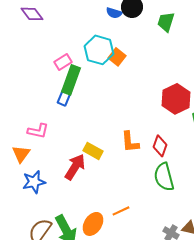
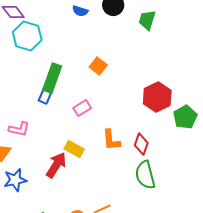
blue semicircle: (114, 13) -> (80, 11), moved
cyan hexagon: (99, 50) -> (27, 36), moved
orange square: (117, 57) -> (98, 66), moved
pink rectangle: (63, 62) -> (82, 108), moved

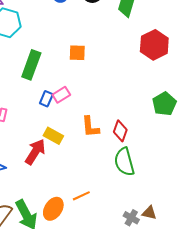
orange square: (98, 66) -> (77, 53), turned -36
blue rectangle: (45, 96) -> (46, 99), moved
red hexagon: (157, 97) -> (154, 45), moved

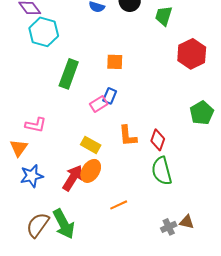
blue rectangle: (46, 99) -> (110, 96), moved
red arrow: (35, 152) -> (73, 178), moved
orange ellipse: (53, 209) -> (91, 171), moved
gray cross: (131, 218) -> (169, 227), turned 35

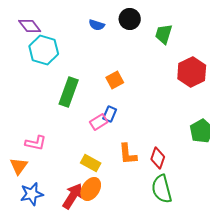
orange square: (115, 62) -> (115, 80), turned -30

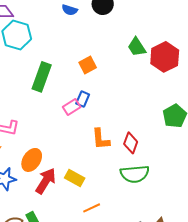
green trapezoid: (164, 34) -> (137, 47), moved, turned -50
yellow rectangle: (91, 163) -> (75, 178), moved
orange ellipse: (91, 189) -> (32, 160), moved
green semicircle: (162, 189) -> (135, 174), turned -80

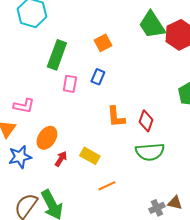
green trapezoid: (137, 47) -> (152, 25), size x1.4
pink rectangle: (72, 107) -> (70, 84), moved, turned -48
red arrow: (46, 181) -> (61, 159), size x0.6

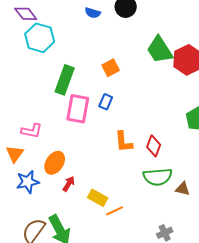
pink rectangle: (70, 84) -> (78, 109), size x1.6
yellow rectangle: (90, 156) -> (98, 198), moved
brown triangle: (175, 203) -> (183, 189), moved

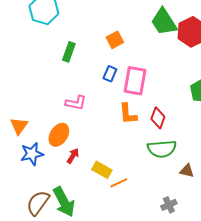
green rectangle: (65, 80) -> (69, 52), size x0.7
pink rectangle: (78, 109) -> (135, 81), moved
pink L-shape: (32, 131) -> (76, 103), moved
brown triangle: (183, 189) -> (187, 171), moved

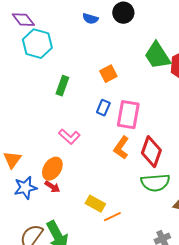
pink L-shape: (76, 103) -> (69, 137), turned 30
orange L-shape: (128, 114) -> (121, 148), turned 40
red diamond: (158, 118) -> (151, 152), size x1.4
red arrow: (73, 156) -> (52, 187), moved, turned 91

